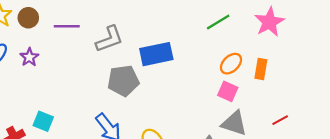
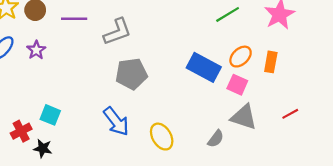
blue rectangle: (156, 54) -> (204, 67), moved, turned 40

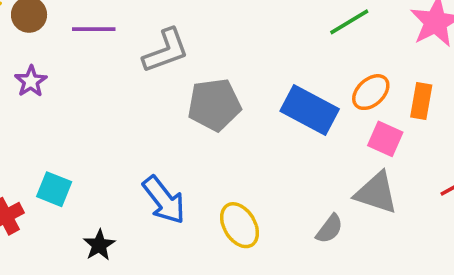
gray pentagon: (131, 74) -> (214, 105), moved
pink square: (237, 85) -> (385, 139), moved
black star: (43, 148) -> (99, 245), moved, turned 30

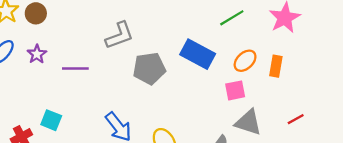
purple line: (94, 29) -> (75, 68), moved
blue rectangle: (310, 110) -> (198, 54), moved
pink square: (385, 139) -> (235, 90), moved, turned -35

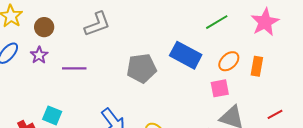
brown circle: (36, 13) -> (44, 27), moved
gray L-shape: (119, 35) -> (97, 24), moved

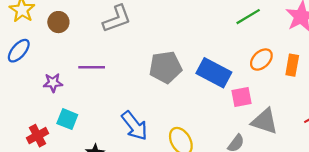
purple star: (39, 55) -> (53, 83), moved, turned 30
blue rectangle: (186, 55) -> (214, 73), moved
pink square: (220, 88) -> (242, 97), moved

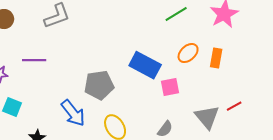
gray pentagon: (165, 67) -> (99, 85), moved
gray triangle: (265, 121) -> (207, 117), moved, turned 32

